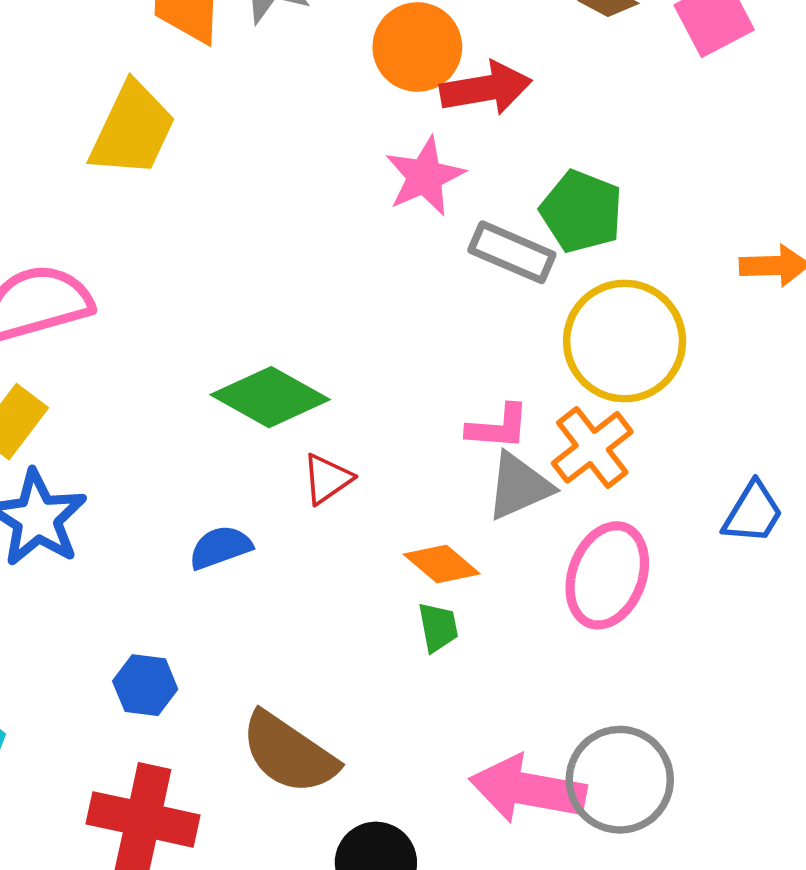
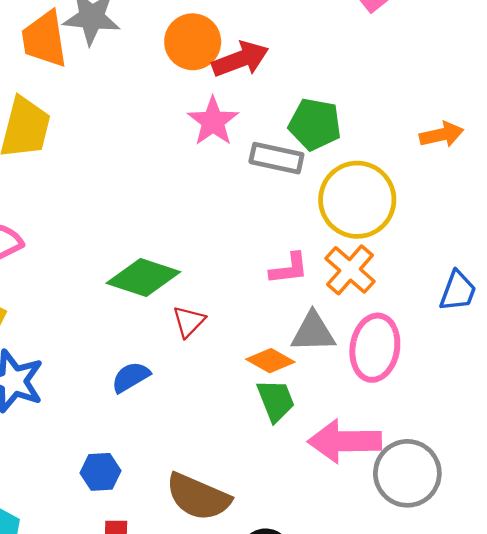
gray triangle: (519, 486) -> (313, 332), moved, turned 33
green trapezoid: (438, 627) -> (276, 400), size x1.4
pink arrow: (528, 789) -> (345, 441), moved

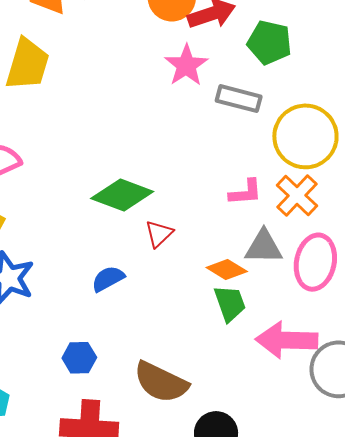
green pentagon: (315, 124) -> (269, 42), moved

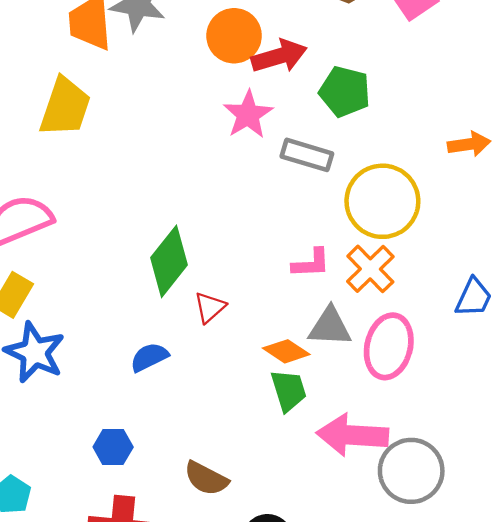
green diamond: (122, 195) -> (169, 261), turned -74
brown semicircle: (161, 382) -> (206, 478), size x0.7

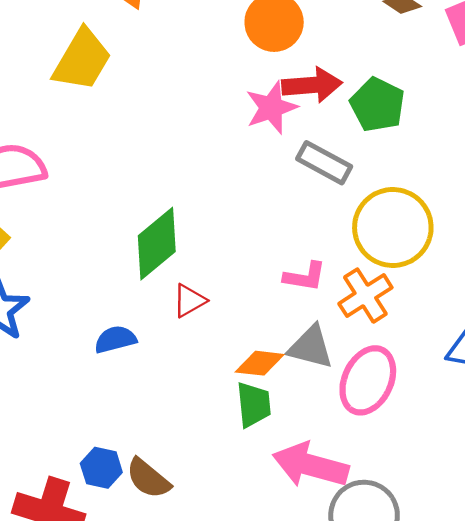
red arrow: (279, 56) -> (312, 85), moved
orange diamond: (286, 351) -> (260, 363), turned -39
blue hexagon: (113, 447) -> (101, 468), moved

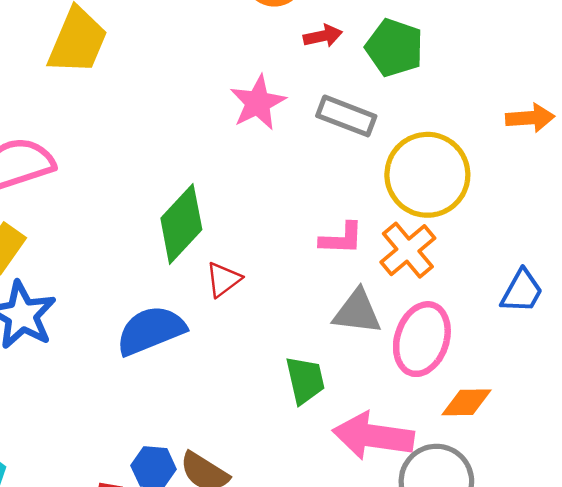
red arrow: (312, 85) -> (323, 36), size x0.6
pink star: (271, 108) -> (258, 103), moved
blue semicircle: (115, 339) -> (151, 330), size x1.6
orange diamond: (260, 363) -> (466, 402), moved

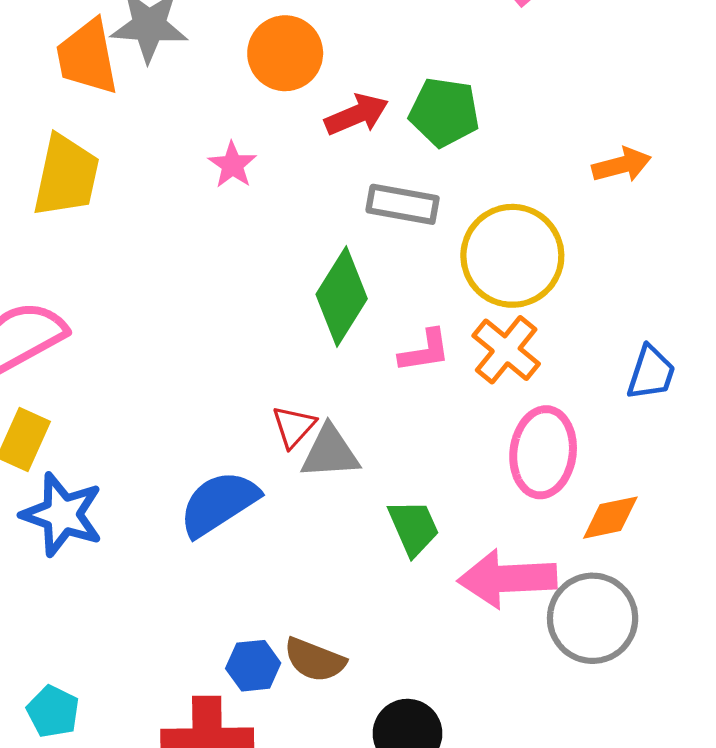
red arrow: (323, 36) -> (357, 115), size x1.4
pink star: (258, 103) -> (232, 165), moved, size x0.7
green diamond: (181, 224) -> (342, 297), moved
gray triangle: (357, 312) -> (330, 452), moved

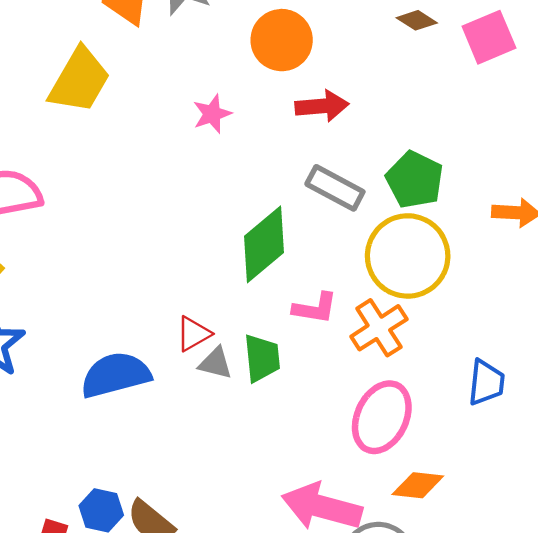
green pentagon: (444, 112) -> (415, 180), moved
blue trapezoid: (651, 373) -> (486, 383), turned -30
gray triangle: (330, 452) -> (215, 363), size x0.7
green trapezoid: (414, 528) -> (262, 358), moved

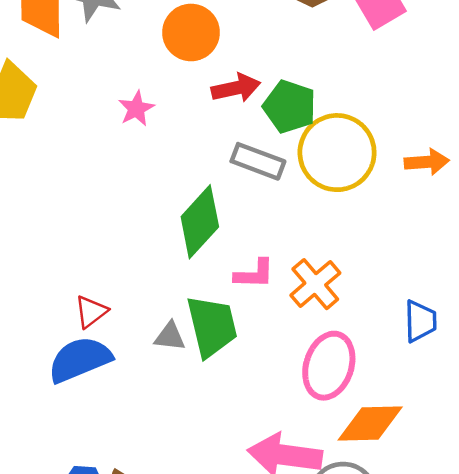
green pentagon: (415, 180) -> (290, 107), moved
yellow circle: (408, 256) -> (337, 153), moved
red triangle: (193, 334) -> (91, 312), moved
green trapezoid: (262, 358) -> (212, 326), size x1.4
orange diamond: (418, 485) -> (370, 424), size x1.4

